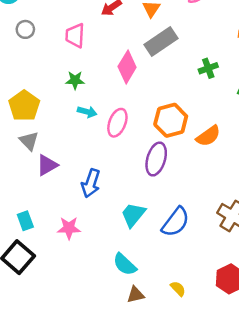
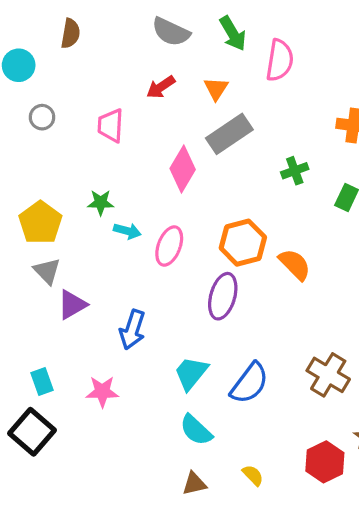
green star: (75, 80) -> (101, 202), moved
orange semicircle: (208, 136) -> (295, 264), turned -100
cyan semicircle: (125, 264) -> (196, 430), moved

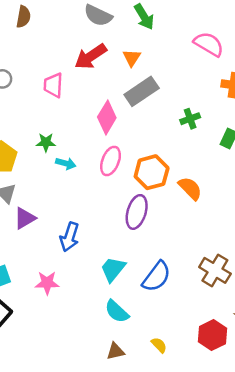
pink semicircle: (280, 60) -> (209, 44), moved, turned -68
red arrow: (161, 87) -> (91, 57), size x1.5
pink ellipse: (169, 246) -> (111, 161), moved

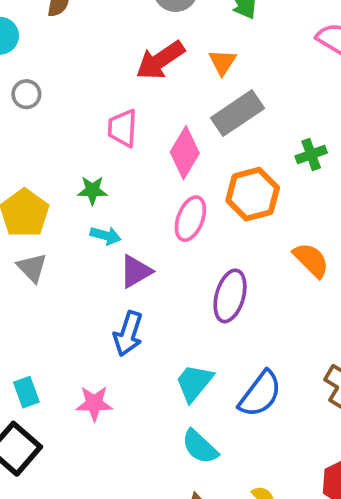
pink trapezoid: (53, 85) -> (123, 128), moved
cyan arrow: (66, 163) -> (106, 236), moved
orange hexagon: (152, 172) -> (253, 194), moved
purple triangle: (25, 218) -> (136, 271), moved

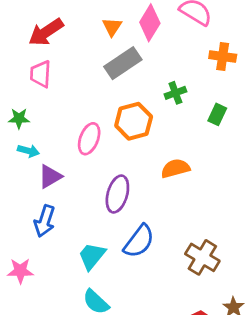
red arrow: (160, 60) -> (46, 32), moved
pink diamond: (185, 153) -> (150, 23), moved
orange semicircle: (311, 260) -> (175, 168), turned -60
blue semicircle: (260, 394) -> (139, 241), moved

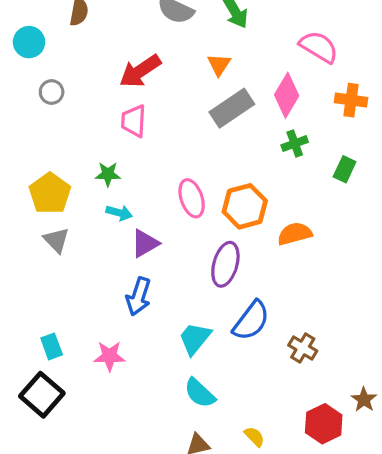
pink diamond: (150, 23) -> (287, 95), moved
orange hexagon: (134, 121) -> (245, 206), moved
pink ellipse: (89, 139) -> (192, 198), turned -40
brown cross: (202, 257) -> (303, 348), moved, size x0.7

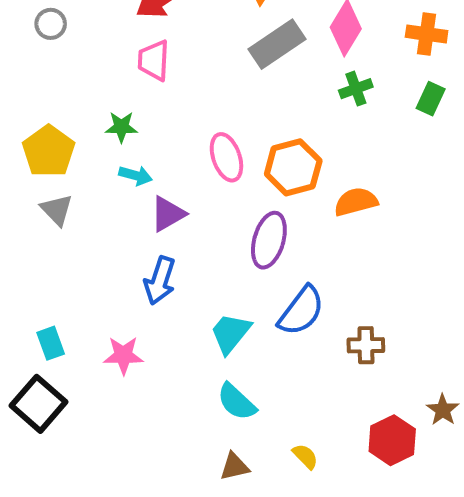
green rectangle: (345, 169) -> (431, 99), moved
brown cross: (303, 348) -> (366, 345), turned -32

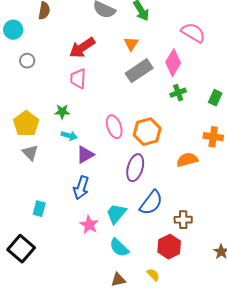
orange cross: (427, 34) -> (213, 137), moved
orange semicircle: (356, 202) -> (187, 160), moved
cyan rectangle: (51, 343) -> (39, 209), moved, turned 35
pink star: (123, 355) -> (89, 225), moved, turned 30
red hexagon: (392, 440) -> (169, 247), moved

